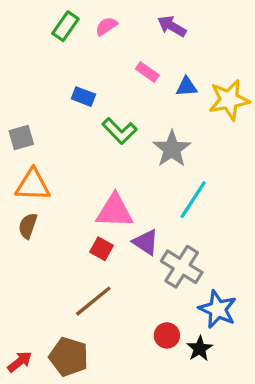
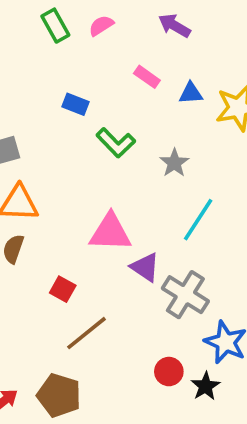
green rectangle: (65, 26) -> (55, 26), turned -64
gray star: (172, 149) -> (174, 163), size x0.7
red square: (101, 249) -> (63, 289), moved

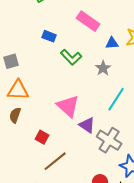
pink rectangle: (147, 77) -> (88, 21), size x1.6
blue triangle: (191, 93) -> (112, 43), moved
pink triangle: (110, 232) -> (68, 106), turned 40

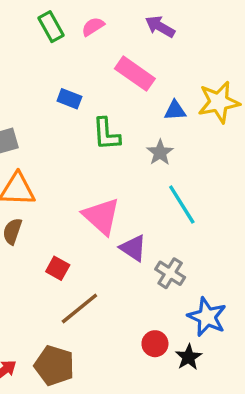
green L-shape: (71, 57) -> (106, 134), turned 40
cyan line: (116, 99) -> (182, 204), turned -65
gray cross: (109, 140) -> (170, 273), size x0.7

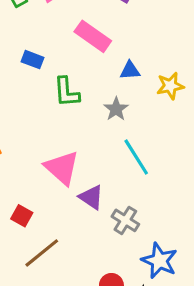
yellow star: (219, 102) -> (170, 86), moved, size x0.7

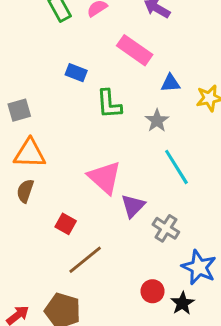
purple triangle: (91, 197) -> (133, 206), turned 40

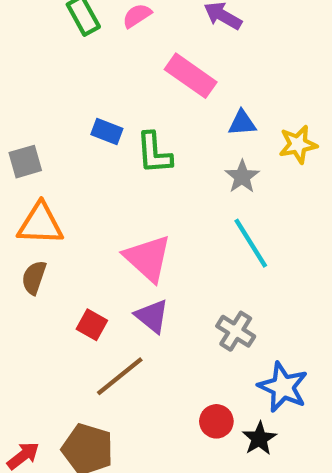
blue rectangle: (76, 73) -> (107, 132), moved
gray star: (157, 121) -> (242, 177), moved
purple triangle: (133, 206) -> (152, 316), moved, turned -35

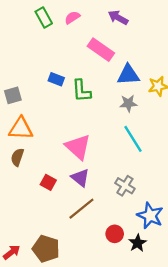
blue triangle: (242, 123) -> (128, 75), size x1.5
gray star: (242, 177) -> (128, 103), turned 30
brown line: (120, 376) -> (81, 209), moved

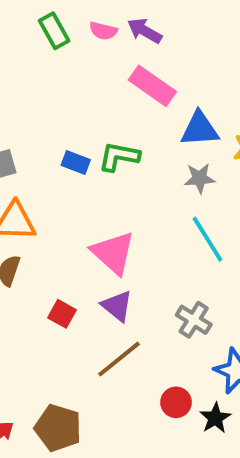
pink semicircle: (72, 18) -> (103, 31), turned -133
purple arrow: (118, 18) -> (145, 31), moved
blue rectangle: (56, 79) -> (76, 162), moved
green L-shape: (81, 91) -> (119, 157), turned 105

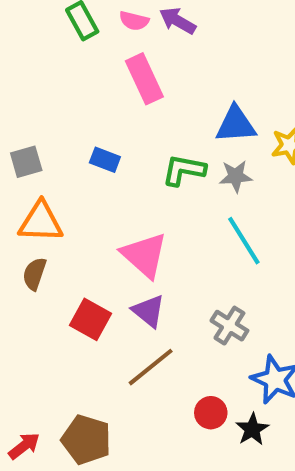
pink rectangle: (152, 86) -> (144, 79), moved, turned 30
green L-shape: (119, 157) -> (184, 170), moved
red square: (62, 314) -> (90, 319), size x1.4

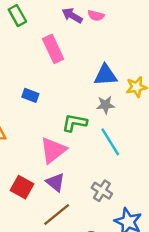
pink semicircle: (134, 21) -> (96, 15), moved
green L-shape: (184, 170) -> (74, 123), moved
pink triangle: (144, 255) -> (53, 150), turned 40

